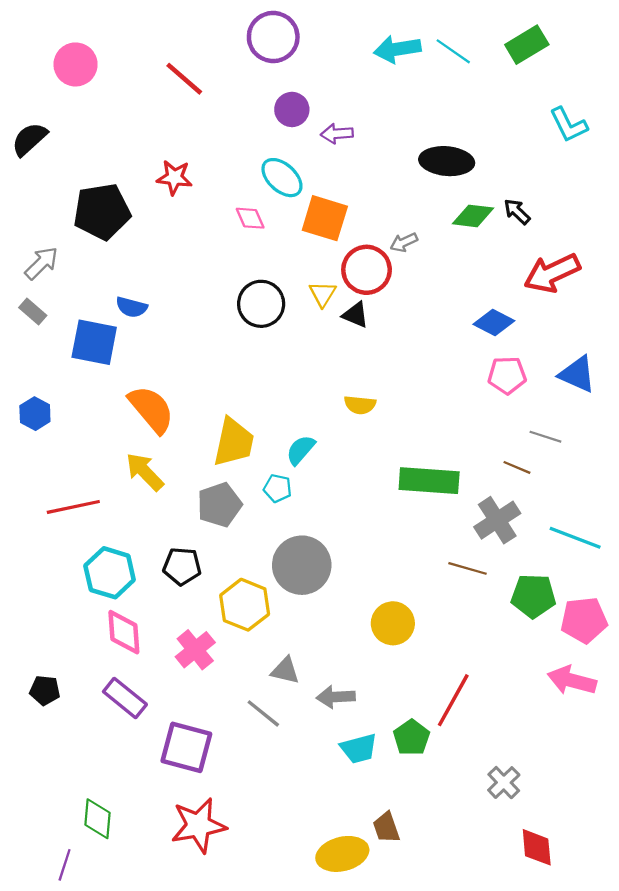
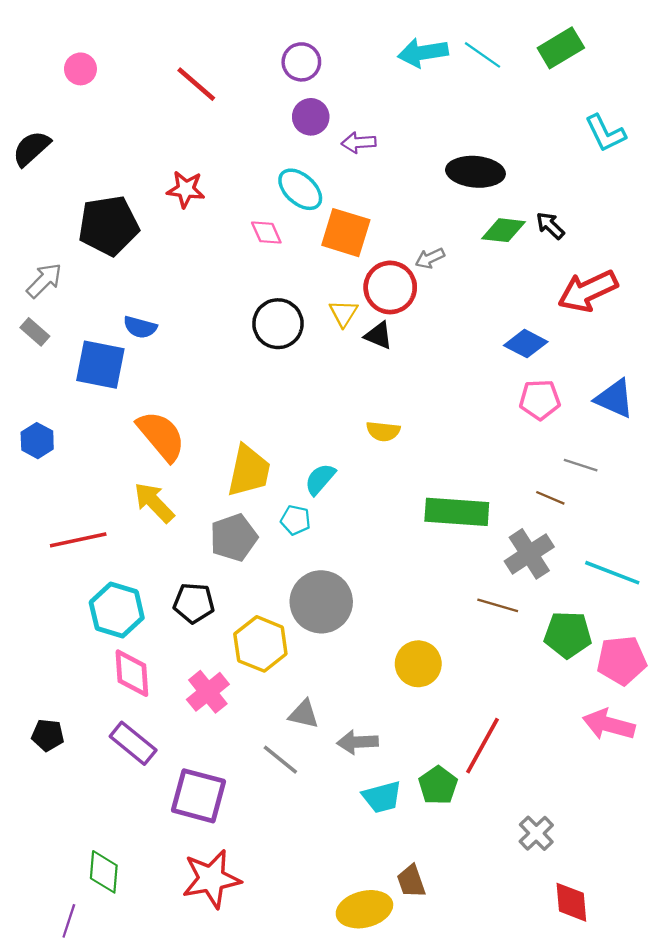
purple circle: (273, 37) -> (301, 62), moved, size x0.7
pink circle: (76, 64) -> (80, 69), size x0.7

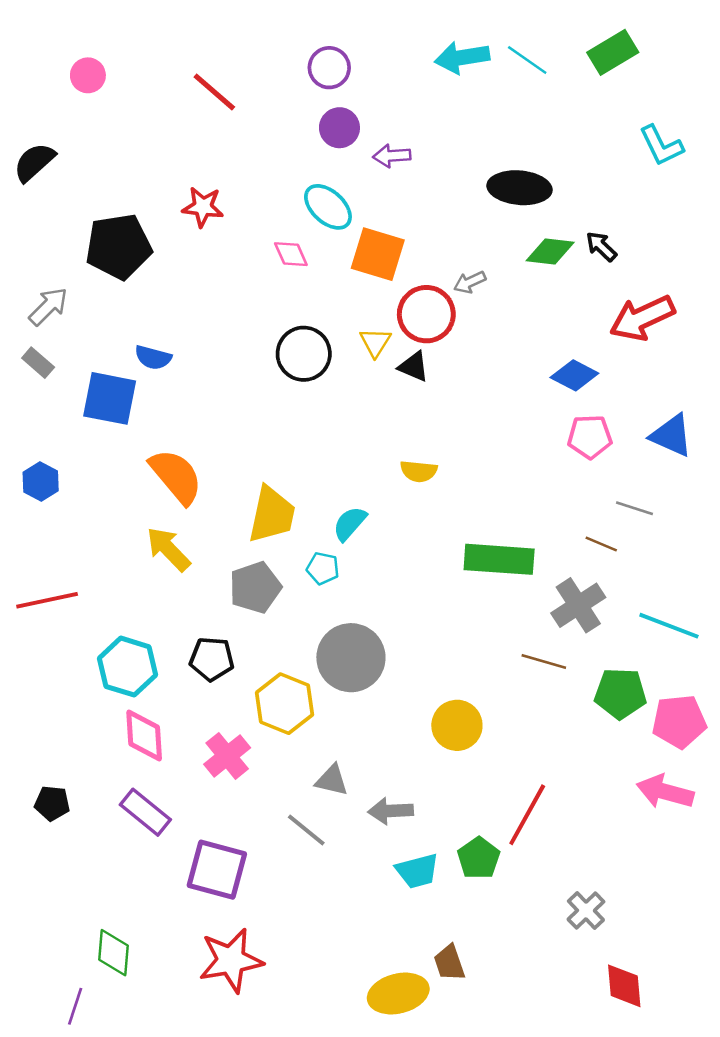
red line: (78, 540) -> (47, 600), moved

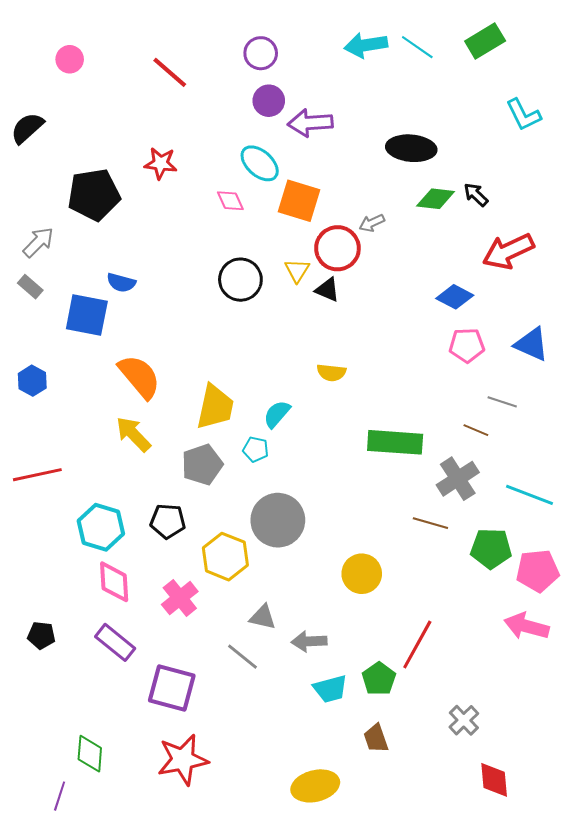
purple arrow: (392, 156) -> (310, 123), size x1.5
brown trapezoid: (449, 963) -> (376, 738), moved

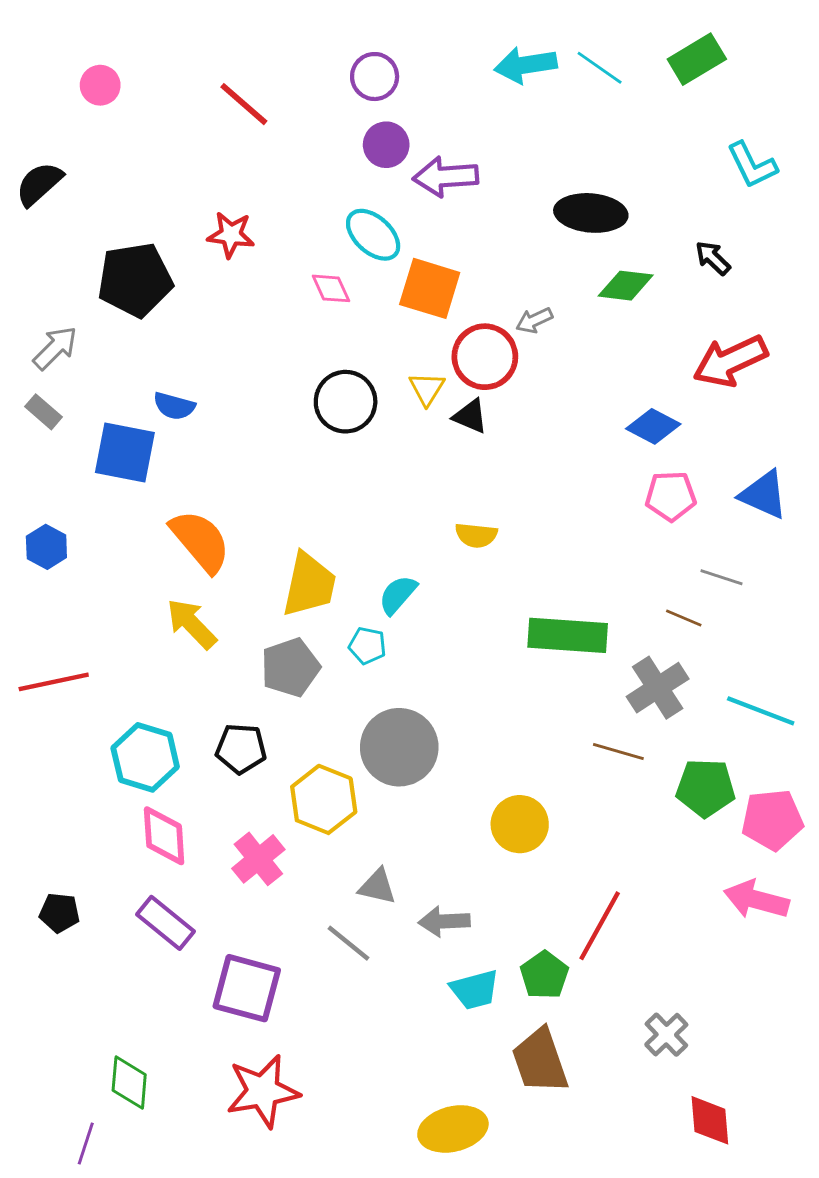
black arrow: (476, 195) -> (713, 258), moved
brown trapezoid: (376, 738) -> (540, 1061), size x1.6

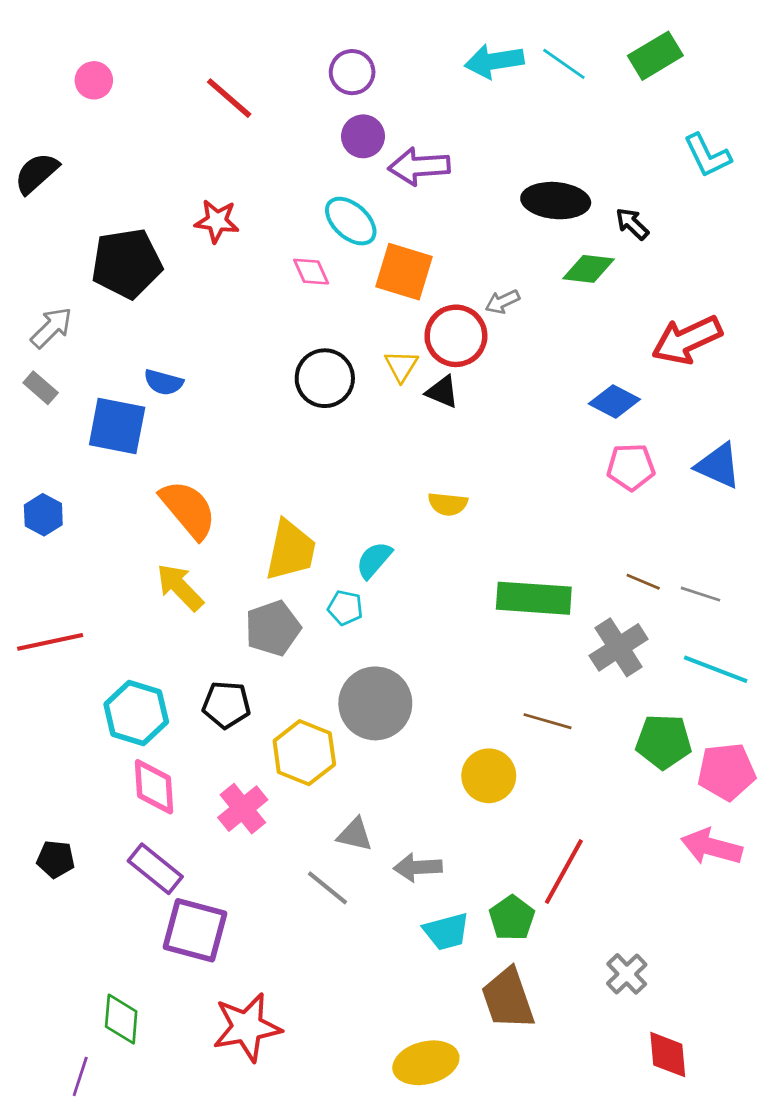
black arrow: (713, 258) -> (632, 224), moved
gray line: (721, 577) -> (701, 594), moved
brown line: (618, 752) -> (547, 721), moved
purple square: (247, 988) -> (195, 930), moved

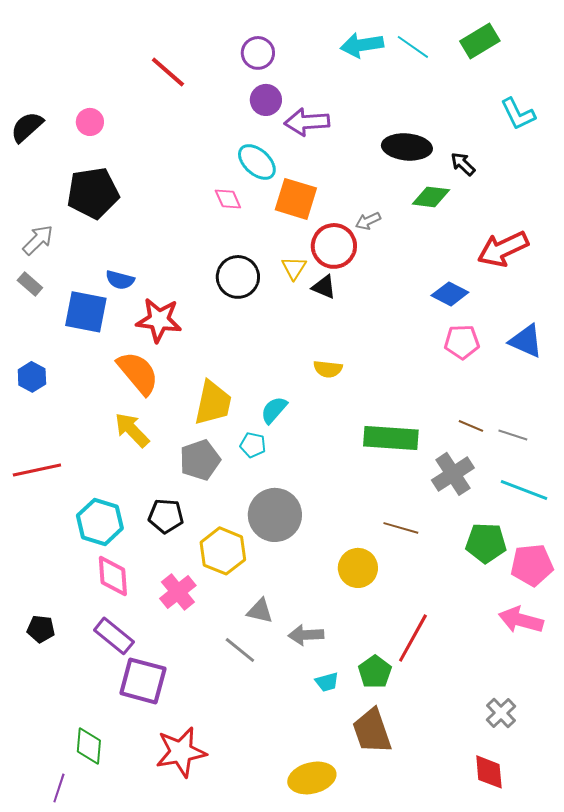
pink circle: (94, 80) -> (90, 122), moved
red star: (217, 221) -> (159, 320), moved, size x1.4
cyan trapezoid: (446, 932) -> (327, 682), size x0.7
gray cross: (627, 974) -> (501, 713), moved

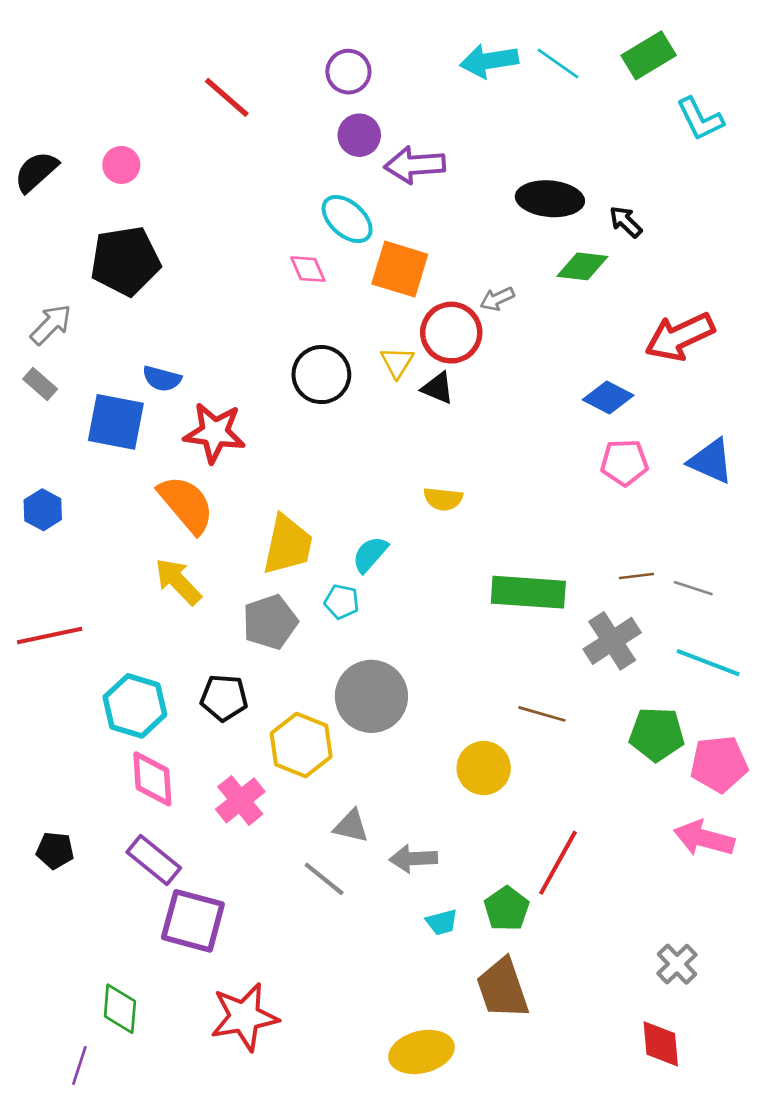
cyan L-shape: (518, 114) -> (700, 119), moved
brown line: (471, 426) -> (636, 576), turned -30

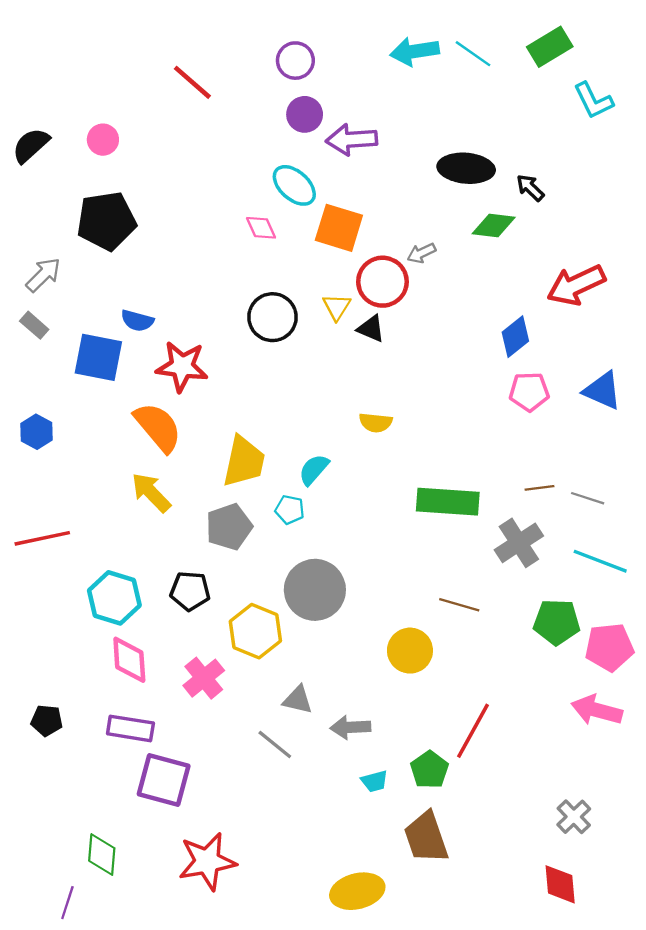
blue diamond: (608, 398) -> (515, 337), turned -66
purple rectangle: (154, 860) -> (130, 728), turned -30

